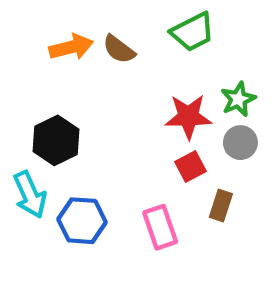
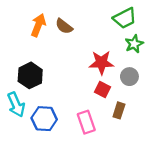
green trapezoid: (193, 32) -> (125, 18), moved
orange arrow: (71, 47) -> (38, 25), turned -55
green star: (238, 99) -> (134, 44), moved
red square: (191, 166) -> (103, 89), turned -35

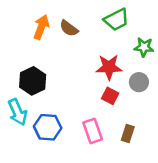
green trapezoid: (125, 18) -> (116, 20), moved
green star: (134, 44) -> (144, 47), turned 30
brown rectangle: (119, 110) -> (128, 133), moved

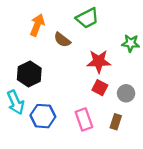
green trapezoid: (116, 20) -> (87, 18), moved
brown semicircle: (69, 28) -> (62, 40), moved
gray circle: (139, 82) -> (126, 93), moved

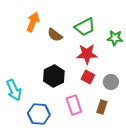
green trapezoid: (87, 18) -> (85, 27), moved
black hexagon: (29, 74) -> (54, 76), moved
blue hexagon: (43, 116) -> (39, 114), moved

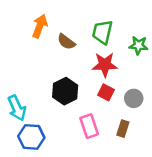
green trapezoid: (85, 27) -> (102, 32), turned 130
blue hexagon: (39, 114) -> (31, 137), moved

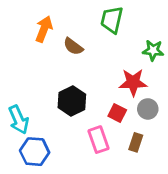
green trapezoid: (102, 32) -> (112, 20), moved
red star: (105, 65) -> (133, 82), moved
red square: (106, 92) -> (117, 113), moved

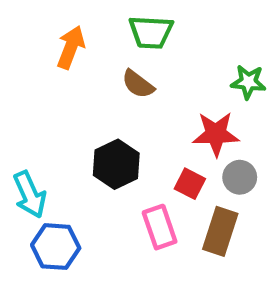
green trapezoid: (112, 20) -> (151, 32), moved, turned -100
brown semicircle: (73, 46) -> (138, 84), moved
brown rectangle: (136, 142) -> (220, 231), size x1.5

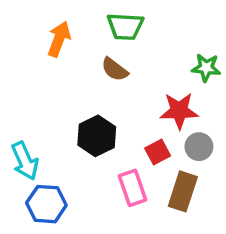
red square: (190, 184) -> (158, 152), turned 35

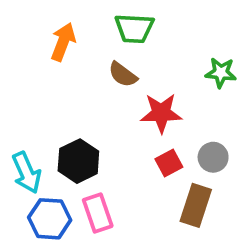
red star: (179, 111) -> (161, 113), moved
black hexagon: (97, 136) -> (78, 161), moved
pink rectangle: (133, 188) -> (98, 213), moved

